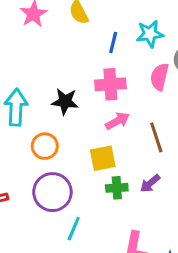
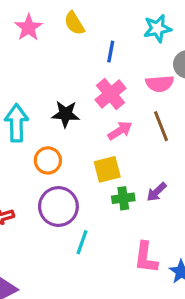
cyan star: (150, 34) -> (157, 28), moved
pink semicircle: (159, 77) -> (160, 84), turned -104
pink cross: (110, 84) -> (111, 94), turned -32
brown line: (156, 137) -> (161, 126), moved

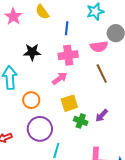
pink cross: (111, 94) -> (68, 55), turned 36
black star: (66, 114) -> (32, 52), moved
pink arrow: (120, 131) -> (60, 78), moved
green cross: (123, 198) -> (81, 121), turned 32

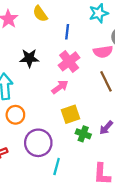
pink cross: (68, 55) -> (69, 61), turned -30
orange circle: (31, 100) -> (15, 115), moved

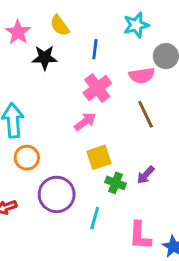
black star: (29, 58) -> (45, 58), moved
cyan line: (57, 167) -> (95, 218), moved

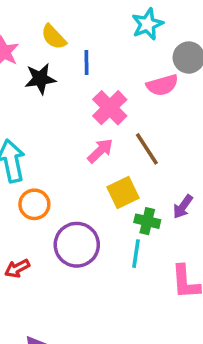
blue line: (95, 49) -> (87, 63), moved
brown line: (146, 114) -> (147, 149), moved
cyan line: (95, 218) -> (136, 254), moved

